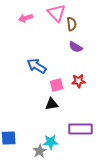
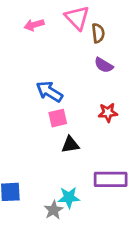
pink square: (57, 85) -> (58, 118), moved

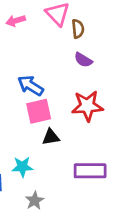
red star: (108, 113) -> (87, 106), size x1.6
pink square: (58, 118) -> (39, 111), size x1.4
cyan star: (69, 197) -> (22, 167), moved

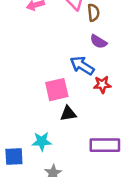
blue arrow: (31, 86) -> (82, 66), moved
red star: (87, 106) -> (102, 85), size x0.6

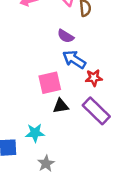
purple semicircle: (99, 42) -> (66, 36), moved
purple rectangle: (105, 145) -> (96, 111), moved, turned 44

